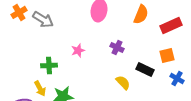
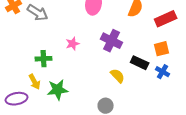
purple cross: (117, 47) -> (112, 41), size x1.5
blue cross: (177, 78) -> (163, 72), moved

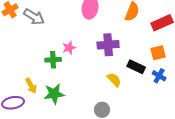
purple cross: (112, 41) -> (108, 45), turned -30
green cross: (44, 59) -> (53, 60), moved

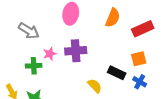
gray arrow: (34, 17) -> (29, 31), moved
purple cross: (108, 45) -> (76, 51), moved

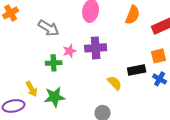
black rectangle: (117, 73) -> (137, 70), turned -36

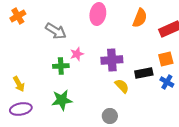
purple cross: (96, 48) -> (112, 60), moved
yellow arrow: (32, 89) -> (19, 84), moved

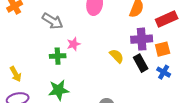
purple cross: (112, 60) -> (142, 39), moved
black rectangle: (144, 73) -> (141, 63), turned 72
yellow semicircle: (122, 86) -> (117, 56), moved

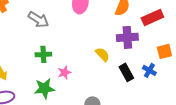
pink star: (74, 44) -> (64, 72), moved
orange square: (163, 49) -> (164, 51), moved
black rectangle: (141, 63) -> (126, 72), moved

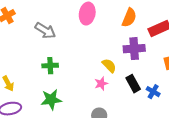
blue cross: (149, 70) -> (153, 92), moved
pink star: (64, 72) -> (101, 84), moved

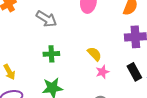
yellow semicircle: (109, 66) -> (94, 54), moved

